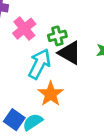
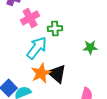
black triangle: (70, 53) -> (57, 74), moved

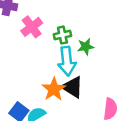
green star: (90, 47) -> (86, 47), moved
cyan arrow: (37, 48) -> (67, 61), moved, turned 145

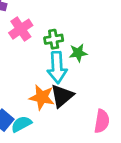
black triangle: (72, 87) -> (62, 96), turned 45
orange star: (54, 89) -> (42, 97), turned -30

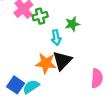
green cross: (54, 39) -> (40, 16), moved
cyan arrow: (57, 68) -> (56, 38), size x0.6

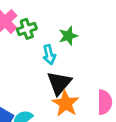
orange star: (46, 63) -> (66, 103), moved, turned 30

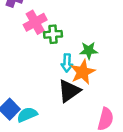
orange star: (66, 103) -> (83, 72), moved

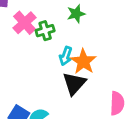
green star: (89, 50) -> (76, 14), moved
cyan arrow: (67, 63) -> (66, 56), turned 30

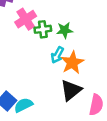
green star: (76, 14) -> (65, 30), moved
black triangle: (74, 83) -> (71, 90), moved

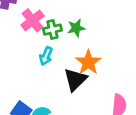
cyan arrow: (57, 55) -> (46, 56), moved
black triangle: (71, 90) -> (75, 80), moved

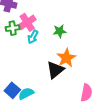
green cross: (52, 30) -> (13, 28), moved
cyan arrow: (46, 56) -> (33, 37), moved

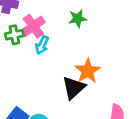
green star: (60, 31) -> (78, 19), moved

